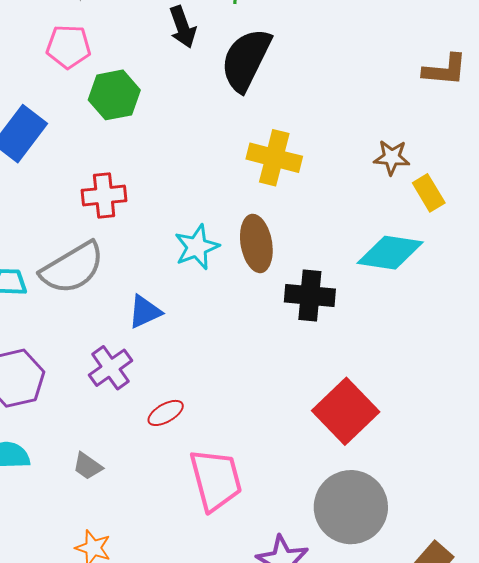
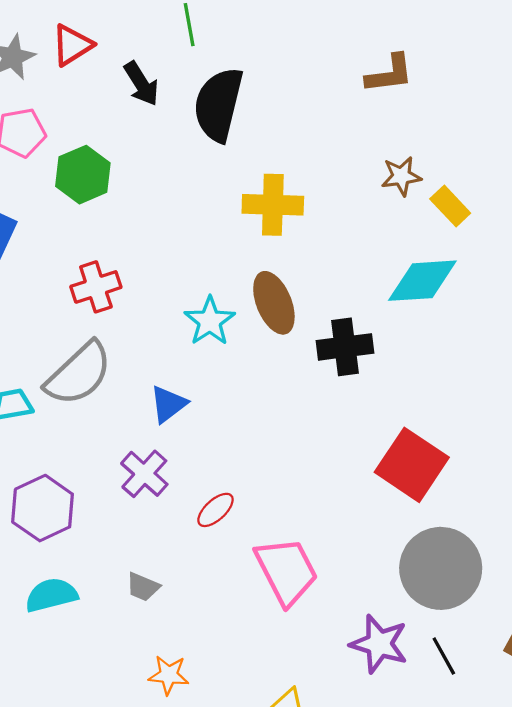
brown L-shape: (445, 70) -> (389, 74), moved

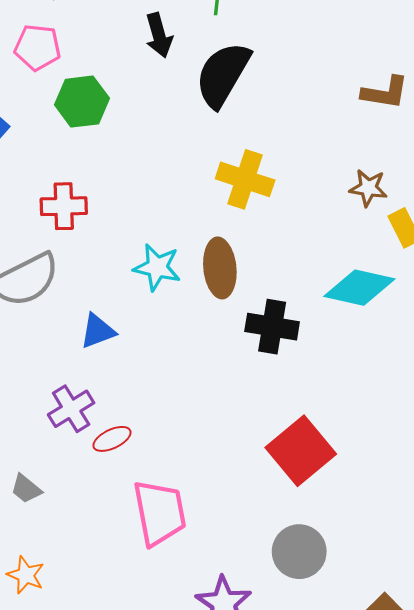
cyan star: (210, 321) -> (157, 267), turned 30
purple cross: (144, 474) -> (71, 409), moved
gray circle: (441, 568) -> (299, 552), size x0.7

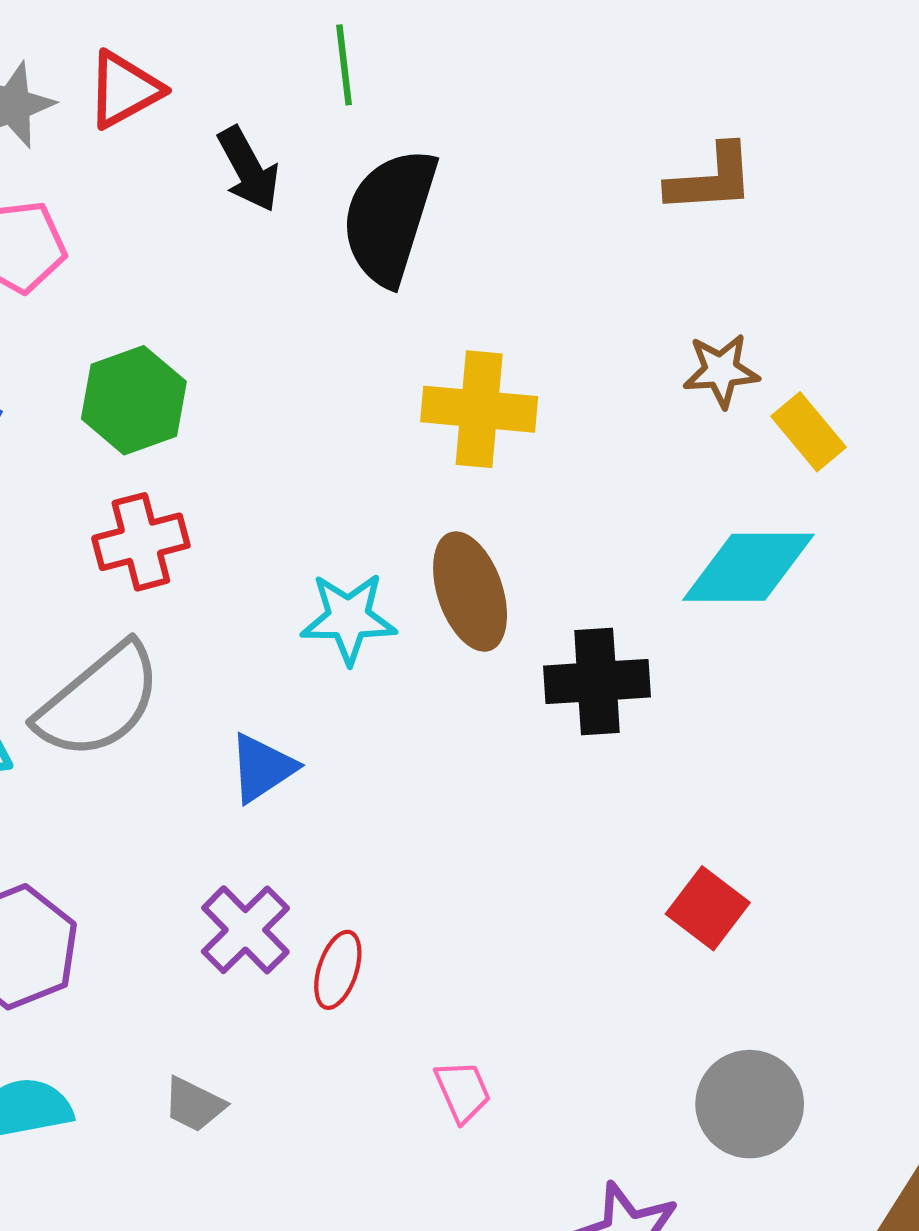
green hexagon: (82, 102) -> (134, 400), moved
red ellipse: (112, 439) -> (338, 970), turned -33
red square: (301, 451) -> (708, 908), size x0.6
pink trapezoid: (160, 513) -> (463, 1091), size x0.5

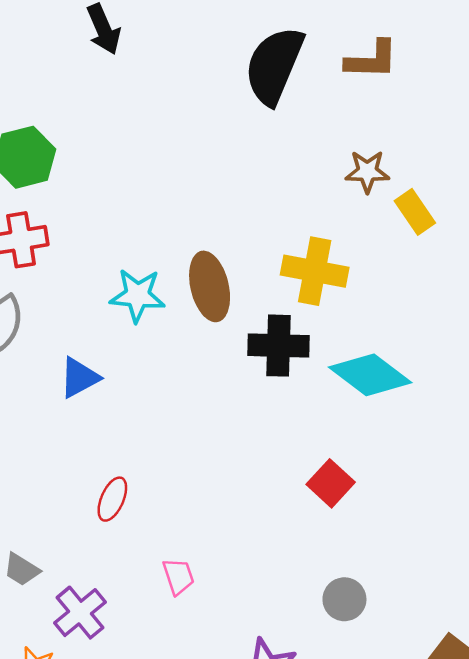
black semicircle: (389, 217) -> (274, 66), moved
yellow cross: (479, 409) -> (315, 271), moved
cyan diamond: (748, 567) -> (370, 375), moved, turned 32
purple cross: (245, 930) -> (80, 613), moved
gray circle: (750, 1104) -> (344, 599), size x0.7

